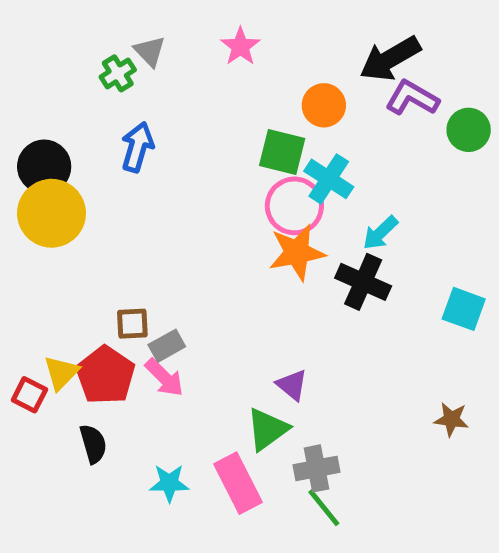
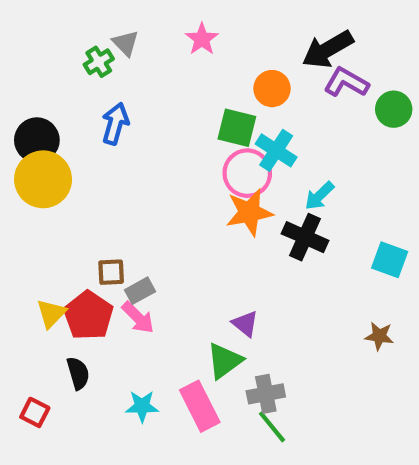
red square: (29, 395) -> (35, 412), moved
brown star: (451, 419) -> (379, 336), moved

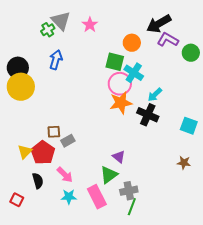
pink star: (202, 39) -> (90, 25), moved
gray triangle: (126, 43) -> (61, 21), size x1.5
pink arrow: (138, 318) -> (65, 175), moved
green line: (272, 427) -> (132, 207), turned 60

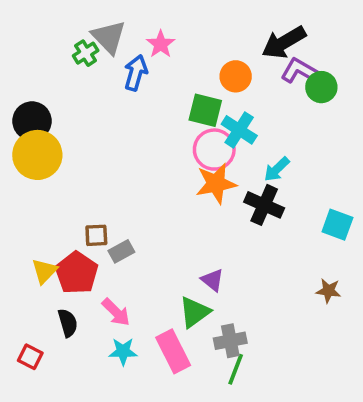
green circle: (191, 53) -> (321, 87), moved
blue arrow: (56, 60) -> (136, 73), moved

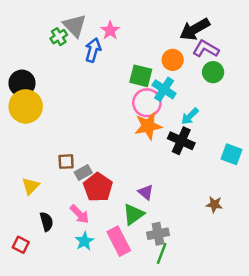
orange circle: (236, 76) -> (173, 60), moved
green circle: (321, 87) -> (213, 72), moved
red pentagon: (77, 273) -> (98, 187), moved
brown star: (329, 291) -> (214, 204), moved
cyan star: (123, 351) -> (84, 241), turned -30

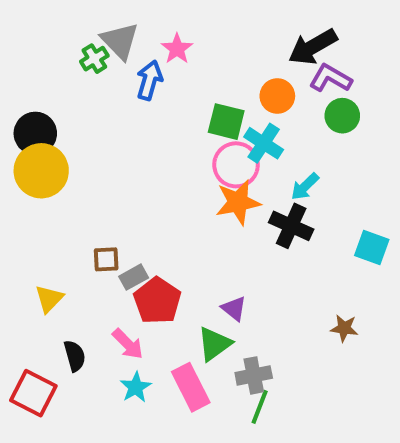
red square: (21, 245) -> (33, 393), size x1.6

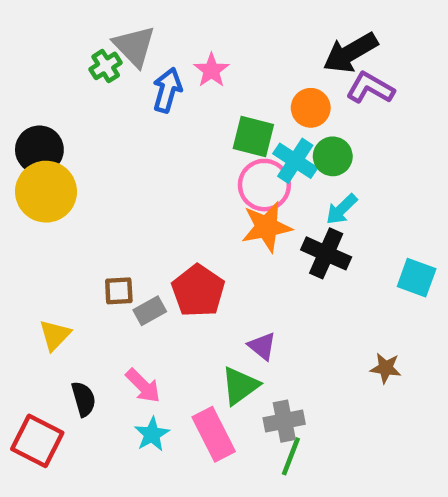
pink star: (177, 49) -> (211, 70), moved
green circle: (342, 116) -> (333, 156), moved
red pentagon: (157, 301) -> (198, 291), moved

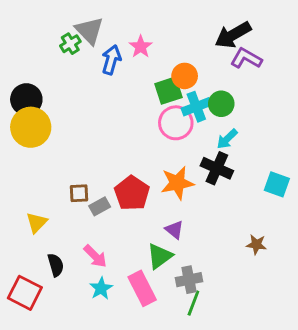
orange circle: (311, 108) -> (185, 76), moved
green square: (253, 136) -> (168, 91), turned -32
cyan cross: (295, 161) -> (196, 107), turned 36
orange star: (267, 227) -> (177, 183), moved

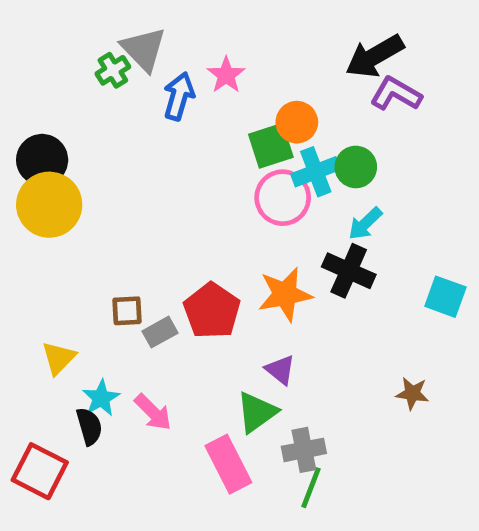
cyan star: (101, 288) -> (101, 398), moved

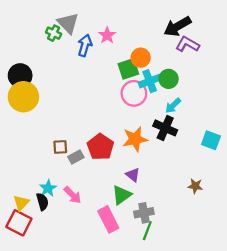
green cross: (113, 70) -> (54, 33), turned -32
yellow triangle: (59, 358) -> (21, 203), moved

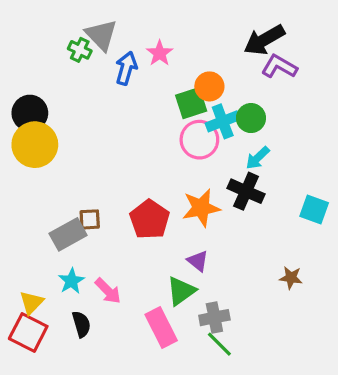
gray rectangle: (76, 157) -> (68, 234), moved, size x1.5
black semicircle: (42, 202) -> (81, 324), moved
green line: (147, 231) -> (219, 344), turned -66

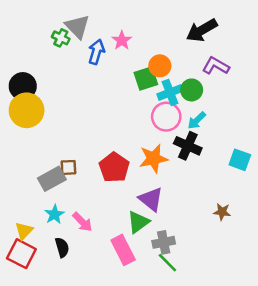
purple L-shape: (279, 66) -> (216, 66), moved
pink circle: (199, 140) -> (166, 117), moved
purple triangle: (198, 261) -> (151, 199), size x1.5

